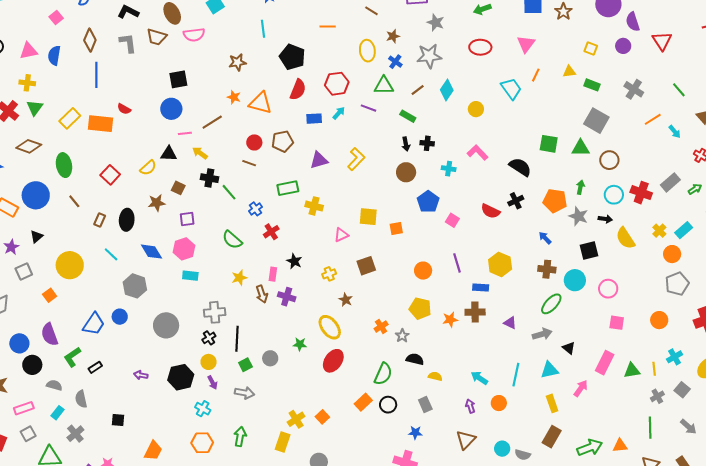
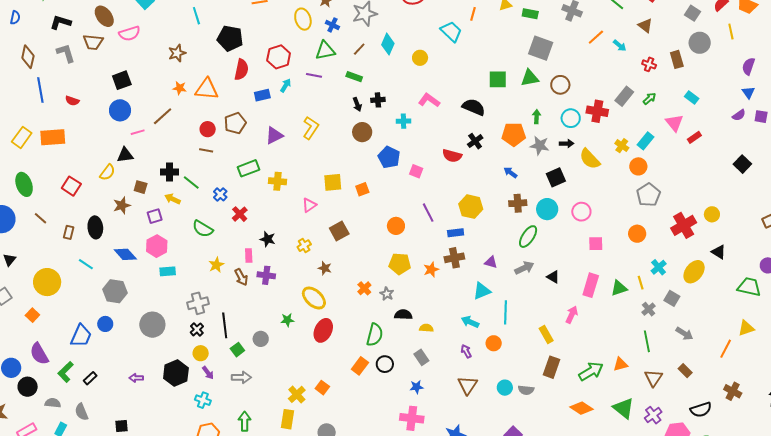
red semicircle: (124, 109) -> (72, 101), moved
yellow arrow: (200, 153) -> (172, 199), moved
cyan triangle: (549, 370) -> (482, 291), moved

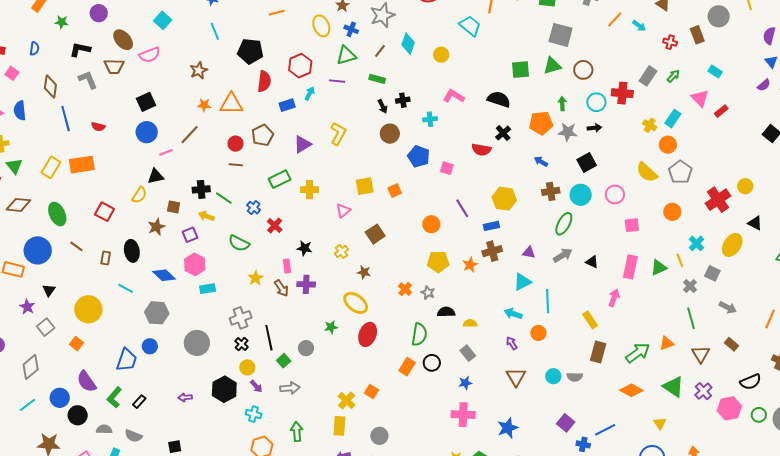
yellow semicircle: (590, 159) -> (647, 172), moved
gray semicircle: (81, 412) -> (133, 436), turned -42

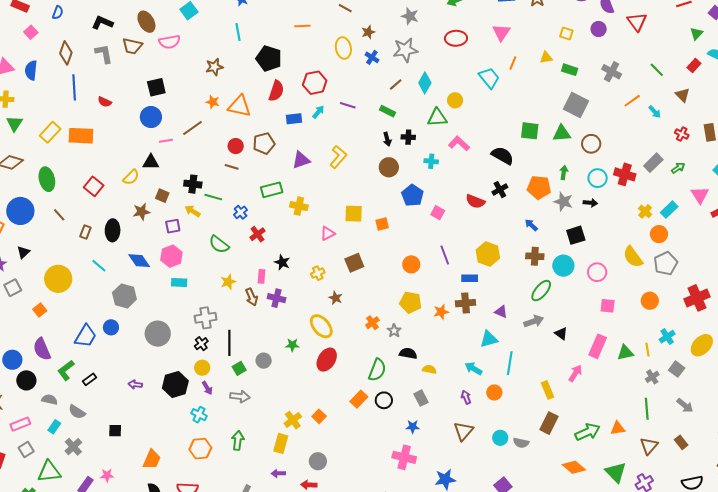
green triangle: (346, 55) -> (437, 117), moved
green line: (224, 198) -> (213, 197), turned -30

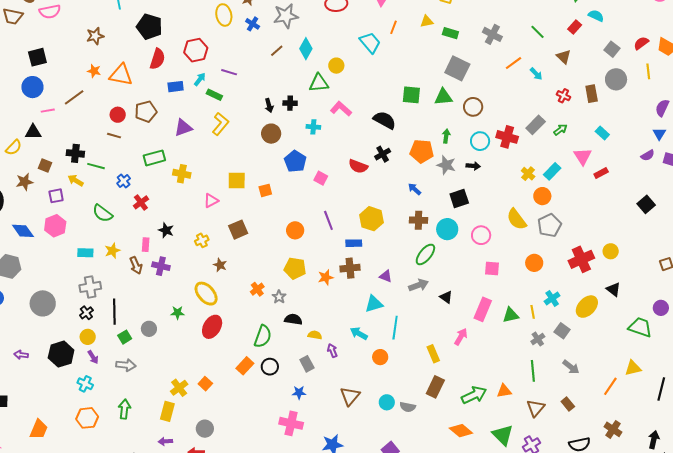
green rectangle: (387, 111) -> (214, 95), moved
cyan rectangle: (179, 283) -> (85, 253), moved
purple arrow: (466, 397) -> (332, 351), moved

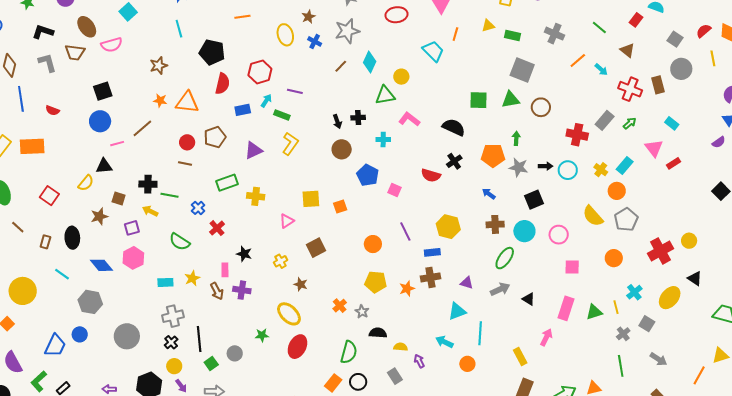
red cross: (563, 96) -> (630, 89), size x1.6
cyan circle: (480, 141) -> (568, 170), moved

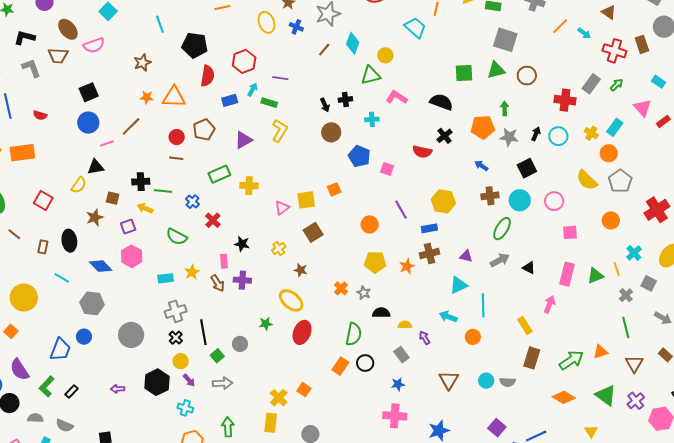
black arrow: (546, 166) -> (536, 134), turned -64
yellow square: (311, 199) -> (306, 200), moved

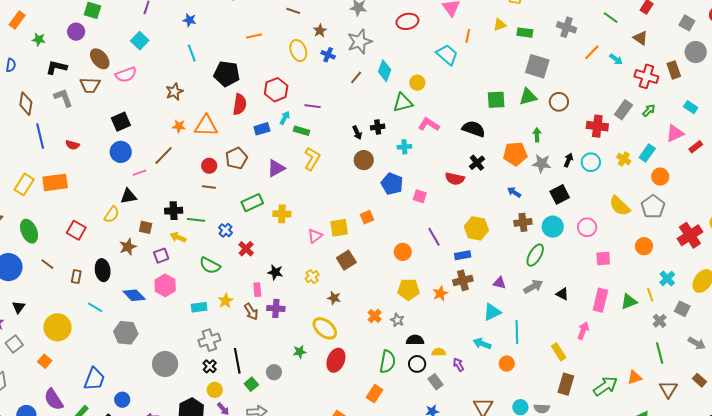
pink triangle: (643, 108) -> (675, 133), turned 48
orange circle: (609, 153) -> (660, 177), moved
blue circle: (84, 337) -> (122, 400), moved
black circle: (365, 363) -> (417, 364), moved

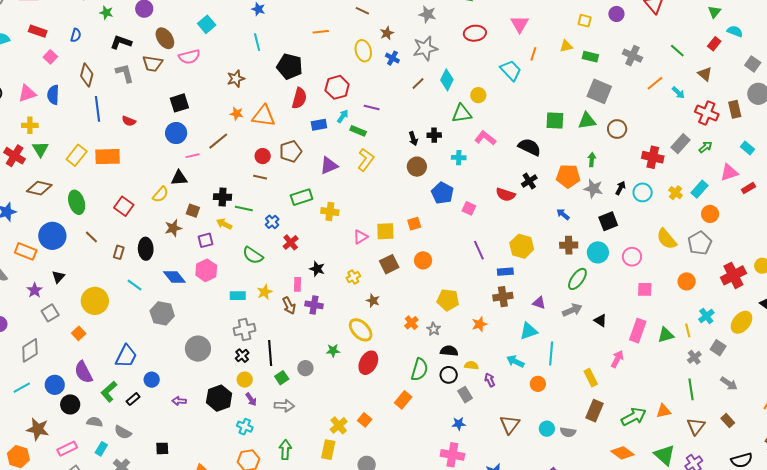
orange circle: (403, 252) -> (423, 260), moved
orange star: (440, 293) -> (479, 324), moved

